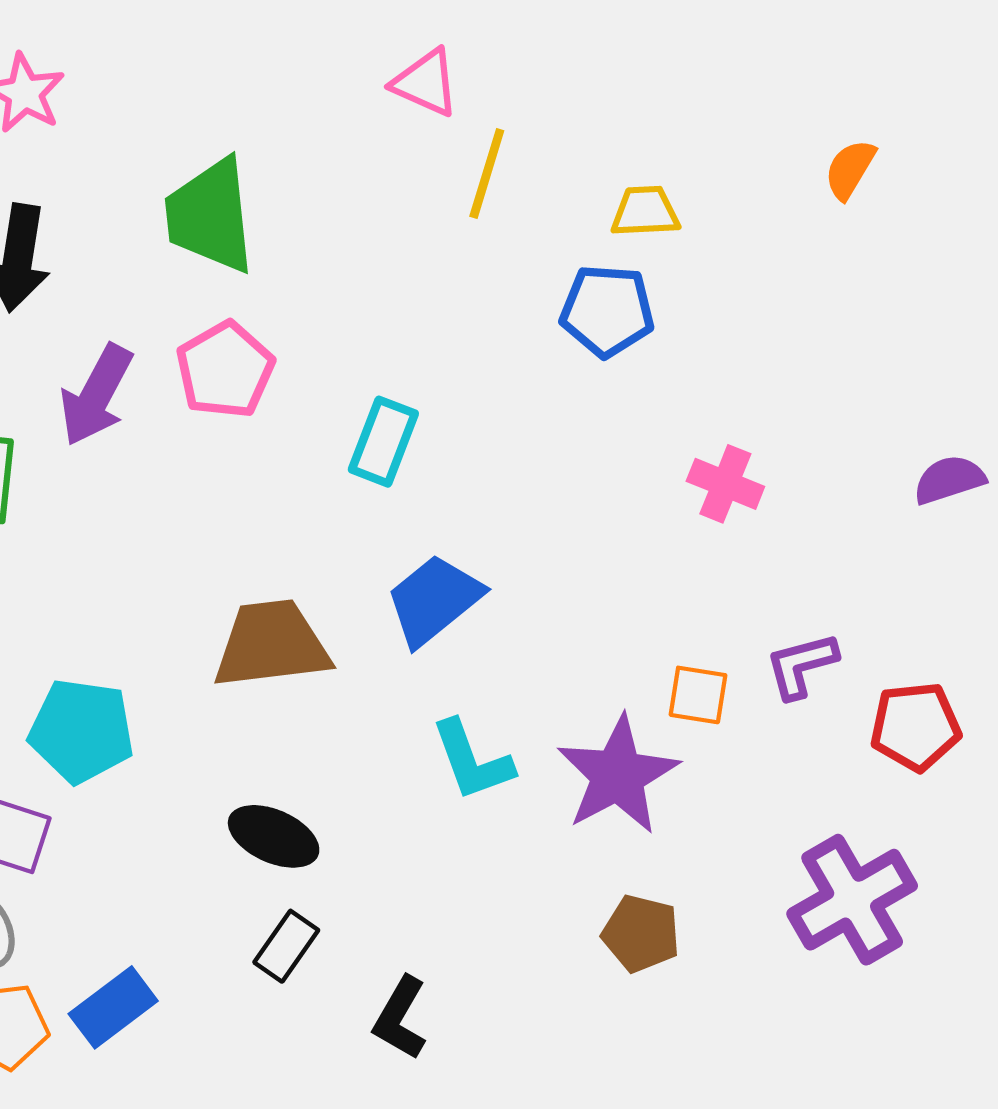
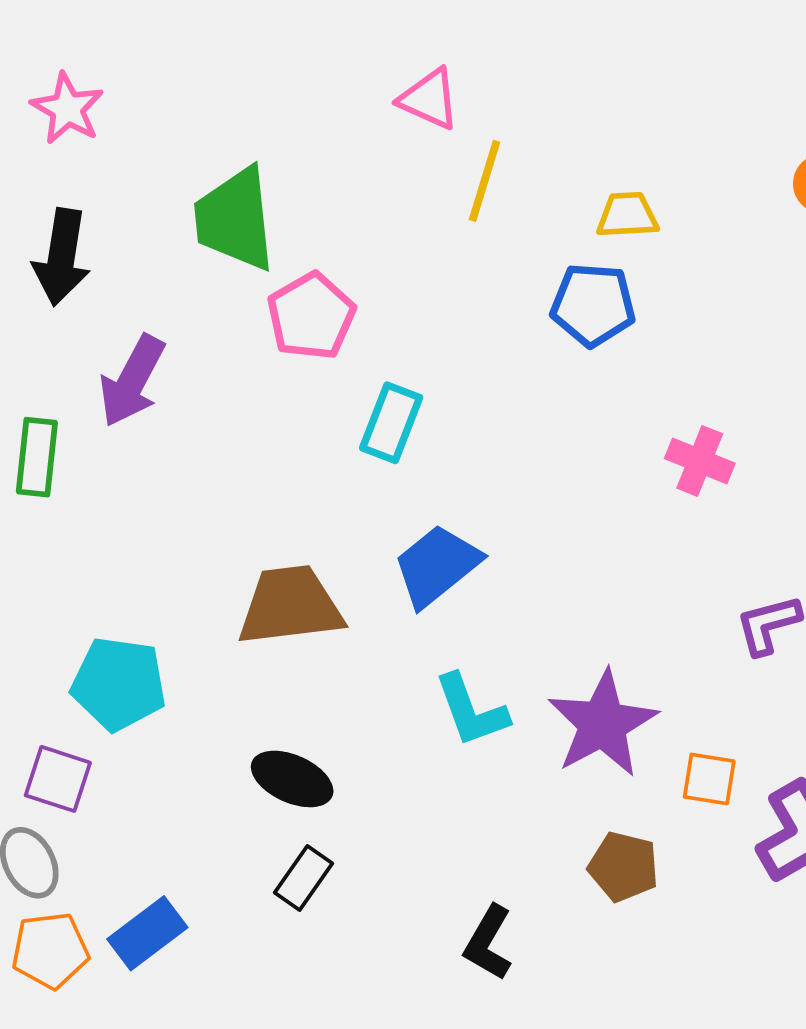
pink pentagon: (225, 370) -> (311, 316), moved
orange square: (698, 695) -> (709, 779), moved
black L-shape: (400, 1018) -> (488, 943), moved

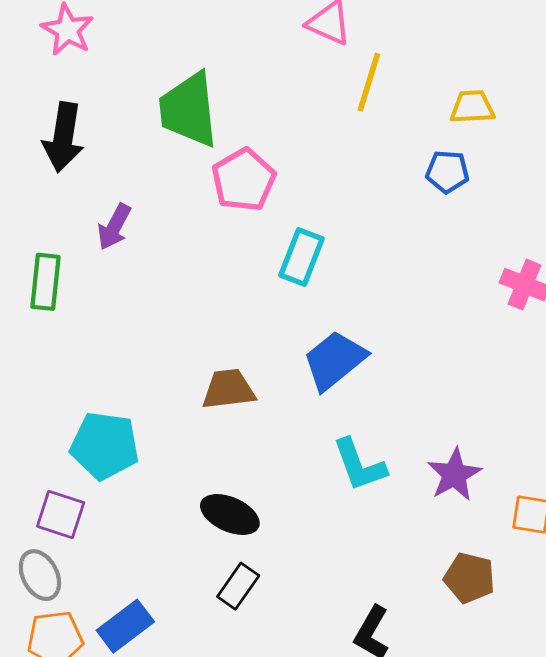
blue pentagon: (593, 305) -> (447, 172), size x0.7
purple arrow: (132, 381) -> (114, 227), size x0.7
brown trapezoid: (290, 606) -> (229, 389), size x0.7
purple star: (603, 724) -> (454, 475), size x0.7

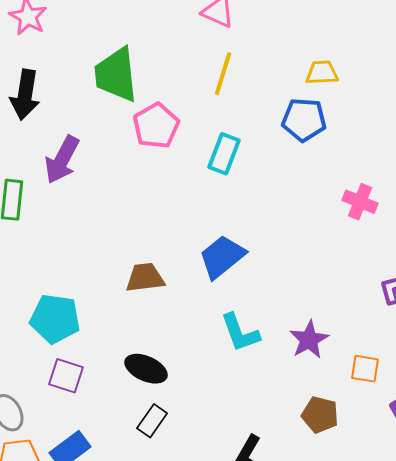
yellow line: (369, 82) -> (223, 74), moved
blue pentagon: (447, 172) -> (304, 120), size x1.4
purple arrow: (114, 227) -> (62, 160), size x1.4
cyan rectangle: (301, 257) -> (224, 154), moved
purple square: (61, 514) -> (66, 376), moved

